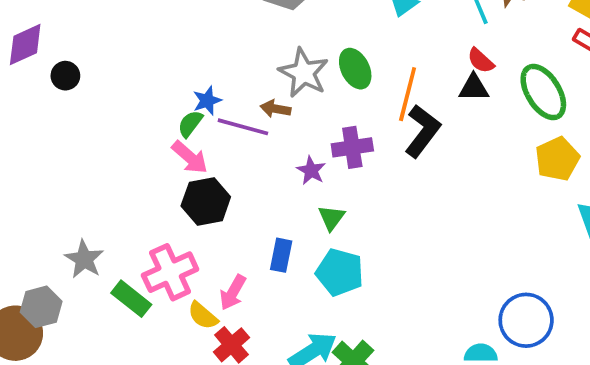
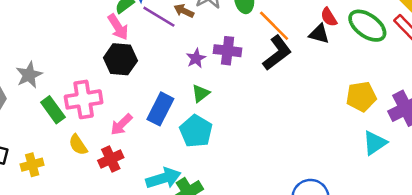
green ellipse: (543, 92) -> (367, 26), moved, turned -39
orange line: (408, 94) -> (274, 26), turned -75
blue rectangle: (281, 255) -> (160, 109), size x1.4
yellow semicircle: (203, 316) -> (78, 145), moved

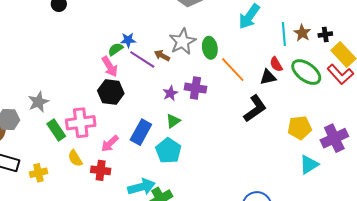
black triangle: (319, 34) -> (268, 77), turned -30
black L-shape: (277, 53) -> (255, 109), moved
red cross: (111, 159) -> (101, 170), turned 30

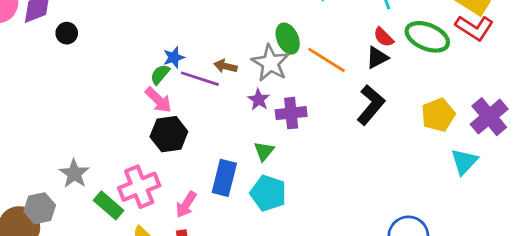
gray star: (182, 41) -> (270, 63), moved
purple cross: (195, 88) -> (291, 113), moved
purple star: (170, 93) -> (259, 99), moved

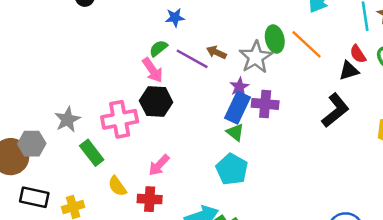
blue star: (174, 57) -> (175, 17), moved
orange line: (327, 60) -> (307, 44), moved
green triangle: (264, 151) -> (235, 132), turned -42
blue rectangle: (224, 178) -> (237, 108), moved
pink cross: (139, 187) -> (120, 119), moved

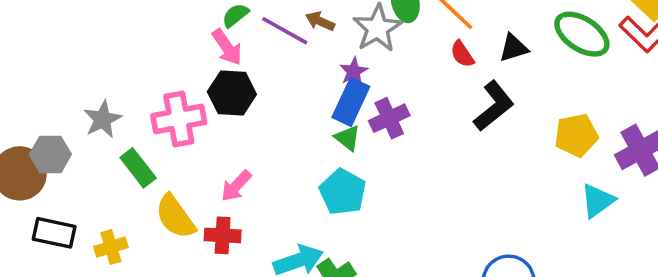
red semicircle: (358, 54) -> (462, 54), moved
purple cross: (265, 104) -> (389, 118), moved, turned -30
yellow semicircle: (117, 186) -> (175, 217), size x1.5

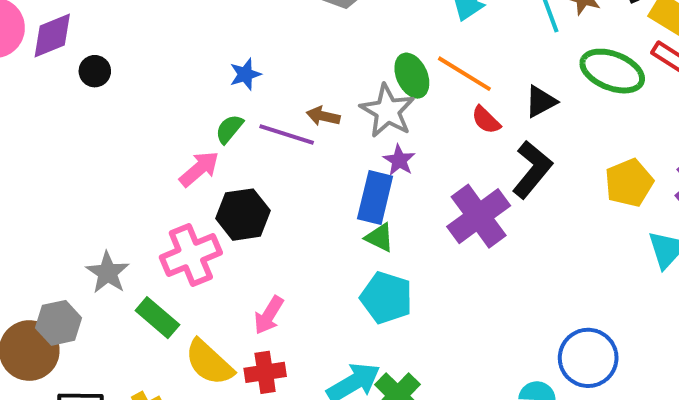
pink arrow: (227, 47) -> (199, 169), moved, turned -84
purple star: (354, 71) -> (399, 160), moved
purple cross: (389, 118) -> (479, 216), moved, size x1.4

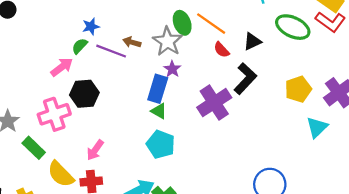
blue star: (245, 74) -> (91, 26), moved

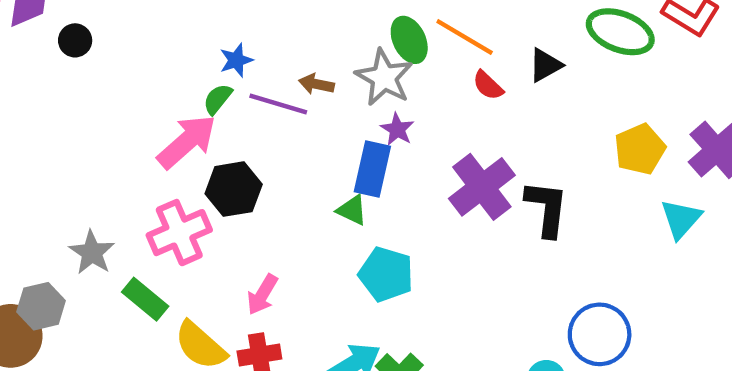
pink arrow: (62, 67) -> (187, 142), size x1.4
black L-shape: (245, 79) -> (547, 208), moved, turned -32
green triangle: (159, 111) -> (352, 210), moved

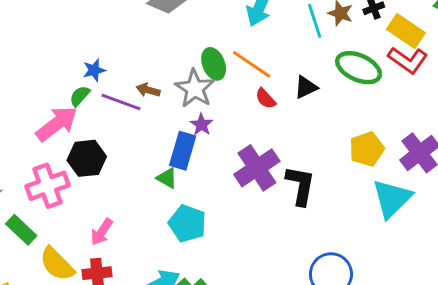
cyan triangle: (681, 219) -> (392, 199), size x1.4

